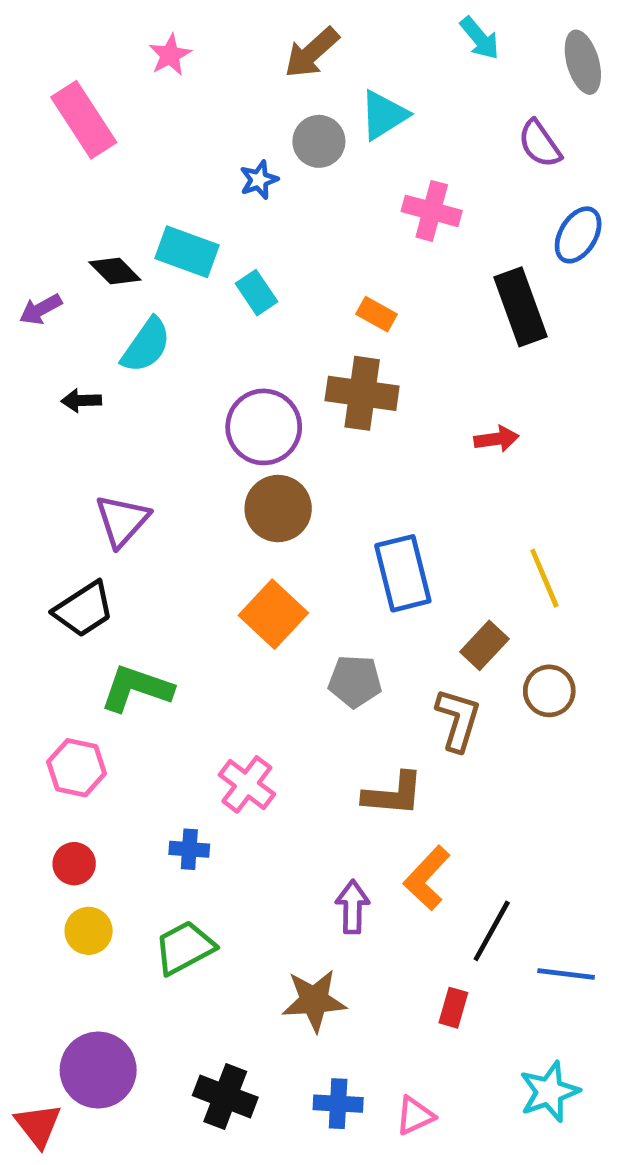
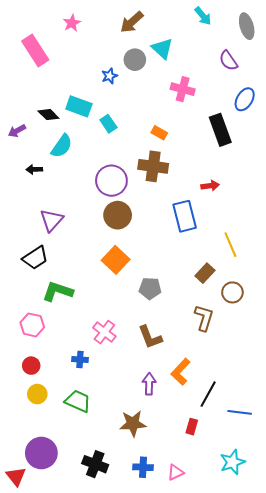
cyan triangle: (384, 115) -> (162, 48), turned -45
blue rectangle: (403, 573) -> (185, 216), moved
brown L-shape: (458, 720) -> (204, 318), moved
brown L-shape: (393, 794) -> (150, 337), moved, turned 64
green trapezoid: (185, 948) -> (78, 401), turned 52

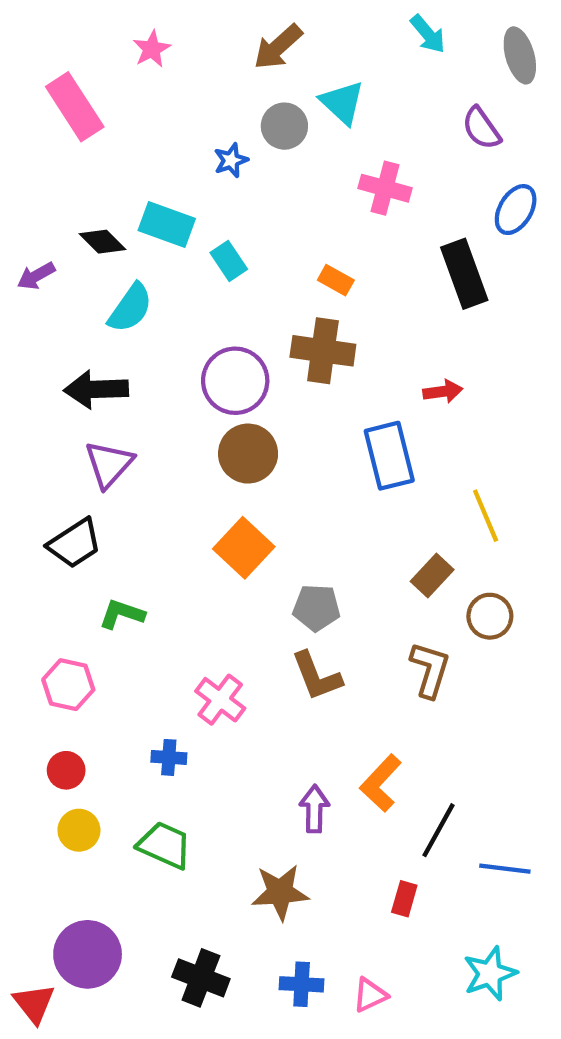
black arrow: (34, 169) -> (96, 389), moved, size x1.8
green L-shape: (58, 291) -> (122, 614), size x0.7
brown L-shape: (150, 337) -> (317, 676), moved

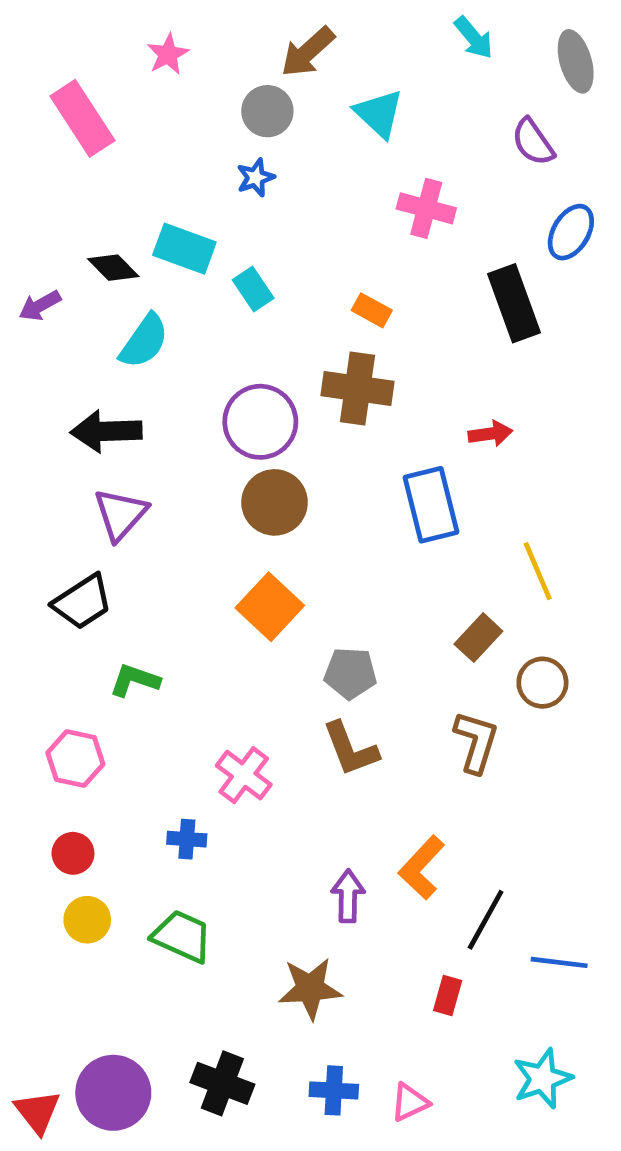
gray circle: (284, 126) -> (267, 111), moved
purple circle: (88, 954) -> (113, 1093), moved

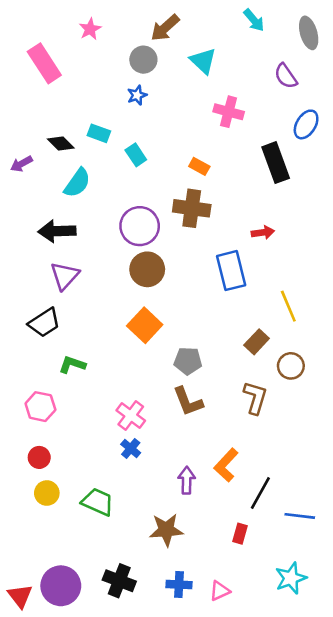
cyan rectangle: (184, 249) -> (99, 133), size x0.7
blue cross: (187, 839) -> (131, 449), moved, turned 36

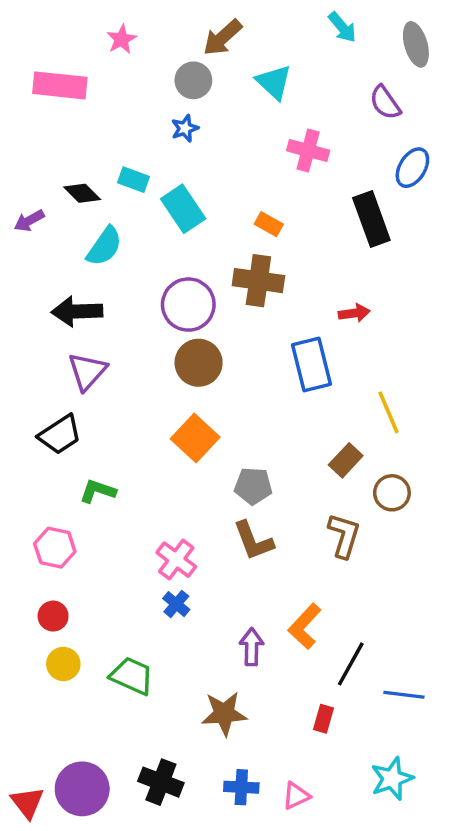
pink rectangle: (44, 63) -> (60, 85), turned -51
cyan rectangle: (136, 155) -> (183, 209), size x1.5

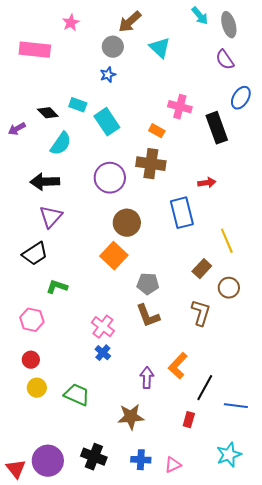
gray ellipse: (416, 44) -> (229, 25), moved
pink cross: (308, 151) -> (180, 107), moved
brown circle: (199, 363) -> (127, 223), moved

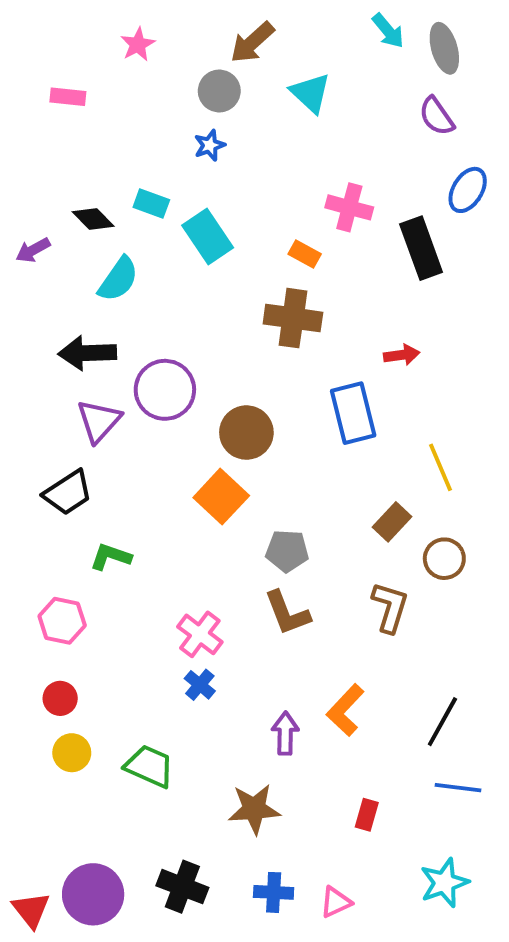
pink rectangle: (35, 50) -> (68, 97), size x0.6
purple circle: (110, 178) -> (165, 390), moved
black line: (205, 388) -> (442, 722), moved

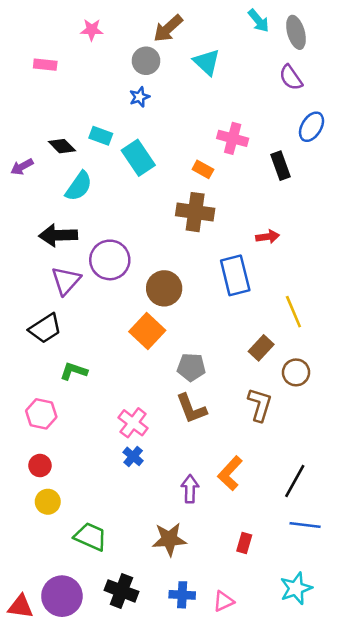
pink star: (138, 44) -> (92, 30), turned 30
black rectangle: (421, 248) -> (280, 166), size x0.7
green trapezoid: (149, 766) -> (90, 537), moved
red triangle: (31, 910) -> (21, 606), turned -44

